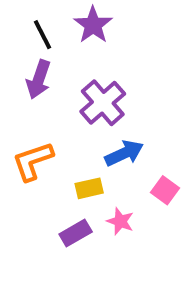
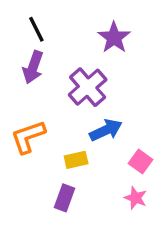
purple star: (93, 25) -> (114, 38), moved
pink star: (120, 221) -> (136, 198), moved
purple rectangle: (76, 233) -> (64, 198), turned -40

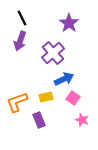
orange L-shape: (28, 137) -> (17, 102), moved
pink square: (141, 162) -> (73, 98), moved
purple rectangle: (64, 198) -> (39, 120), turned -42

